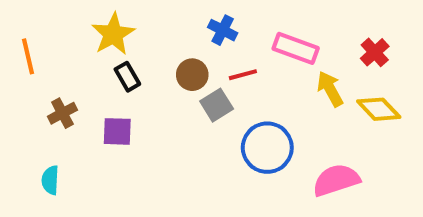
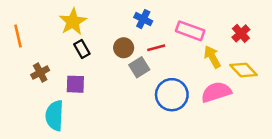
cyan semicircle: (50, 180) -> (55, 116), moved, size x1.6
pink semicircle: (336, 180) -> (216, 92), moved

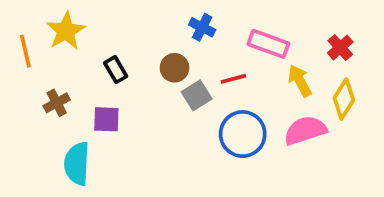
yellow star: (73, 22) -> (66, 31), moved
red line: (156, 48) -> (233, 79), moved
yellow diamond: (244, 70) -> (344, 99), turned 76

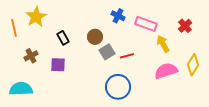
blue cross: (202, 27) -> (118, 16), moved
red line: (233, 79) -> (127, 56), moved
yellow diamond: (344, 99) -> (193, 65), moved
blue circle: (243, 134) -> (118, 87), moved
cyan semicircle: (77, 164) -> (21, 89), moved, turned 85

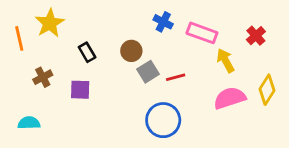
cyan semicircle: (21, 89) -> (29, 123), size x0.7

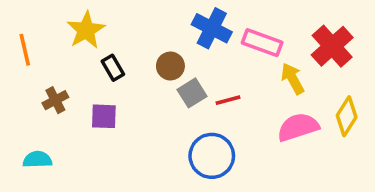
blue cross: (163, 22) -> (212, 28), size x1.5
yellow star: (50, 23) -> (86, 30), moved
red cross: (256, 36) -> (332, 46), size x1.6

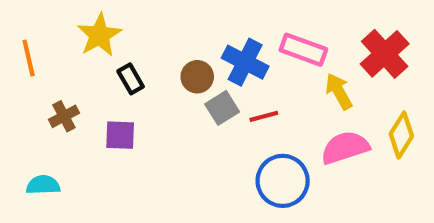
blue cross: (212, 28) -> (245, 62), moved
blue circle: (212, 156) -> (283, 181), moved

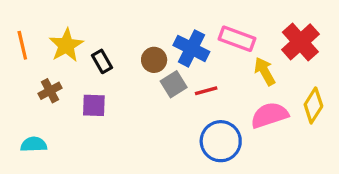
yellow star: (99, 35) -> (66, 45), moved

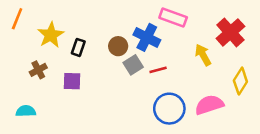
pink rectangle: (237, 39) -> (173, 17), moved
orange line: (22, 45) -> (17, 19), moved, turned 35
black rectangle: (102, 61) -> (78, 47), turned 49
pink semicircle: (270, 115) -> (209, 105), moved

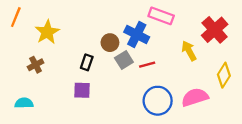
black rectangle: (78, 47) -> (87, 62), moved
purple square: (72, 81) -> (82, 90), moved

